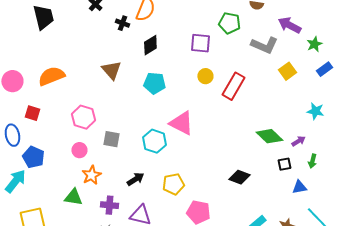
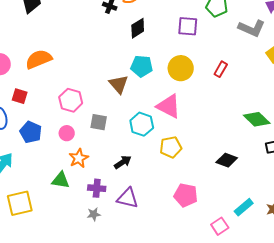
brown triangle: (111, 70) -> (119, 84), moved
yellow circle: (205, 76) -> (181, 68), moved, size x1.6
red rectangle: (233, 86) -> (221, 69), size x0.6
blue pentagon: (33, 157) -> (31, 132), moved
yellow pentagon: (173, 184) -> (171, 147), moved

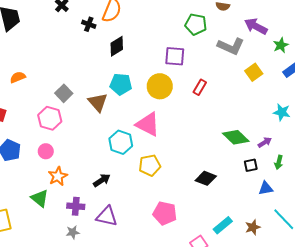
purple square: (188, 26) -> (175, 56), moved
orange semicircle: (39, 59) -> (18, 77), size x0.6
gray square: (99, 122) -> (64, 93), moved, turned 36
green triangle: (61, 180) -> (40, 198), turned 30

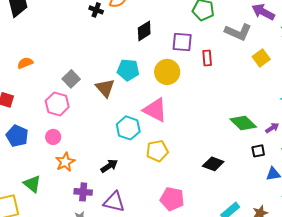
black diamond: (117, 46) -> (144, 31), moved
red rectangle: (200, 87) -> (207, 58), moved, turned -35
green triangle: (40, 198) -> (32, 184), moved

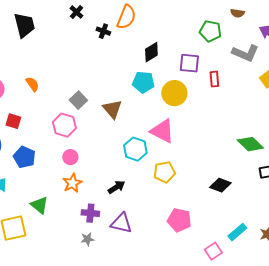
orange semicircle: (25, 63) -> (32, 84), turned 77
cyan pentagon: (128, 70) -> (143, 82), moved
pink circle: (53, 137) -> (70, 157), moved

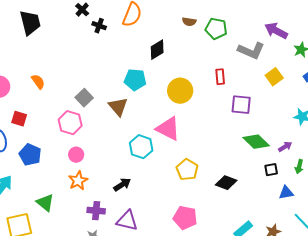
brown semicircle: (237, 13) -> (189, 22), moved
black cross: (103, 31) -> (99, 26), moved
purple square: (189, 63) -> (241, 105), moved
cyan pentagon: (143, 82) -> (135, 80), moved
yellow pentagon: (164, 172) -> (187, 170), moved, turned -30

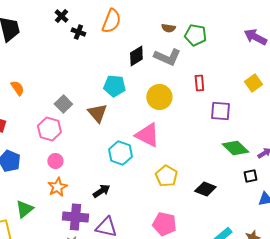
gray L-shape: (251, 51) -> (167, 57), moved
green triangle: (45, 203) -> (24, 209), turned 42
purple cross: (96, 211) -> (75, 217), size x1.4

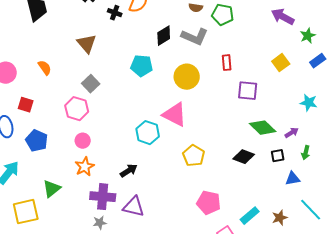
black cross: (78, 32) -> (115, 13), moved
brown triangle: (97, 113) -> (87, 44), moved
black diamond: (205, 189) -> (244, 157), moved
pink pentagon: (164, 224) -> (209, 203), moved

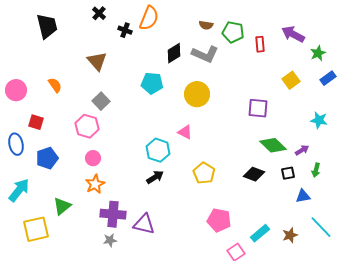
red rectangle: (227, 63) -> (260, 44), moved
pink triangle: (175, 115) -> (185, 132), size x0.6
blue pentagon: (37, 141) -> (47, 158), turned 30
black arrow: (129, 171) -> (155, 177), moved

